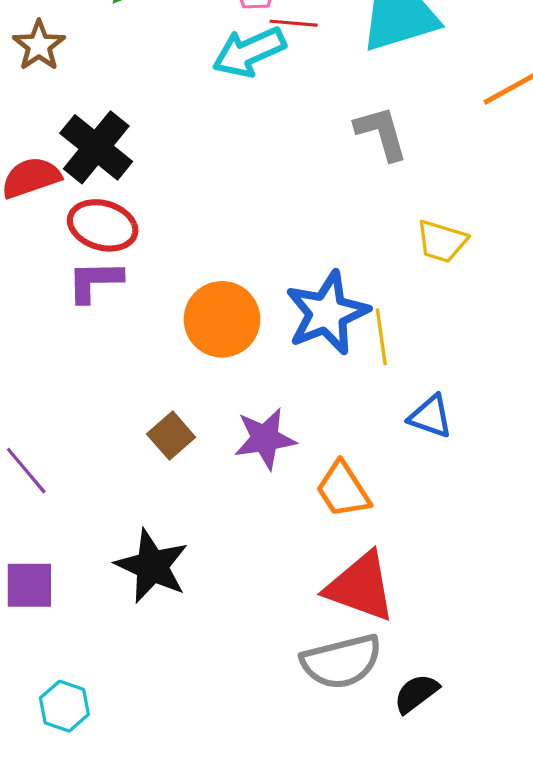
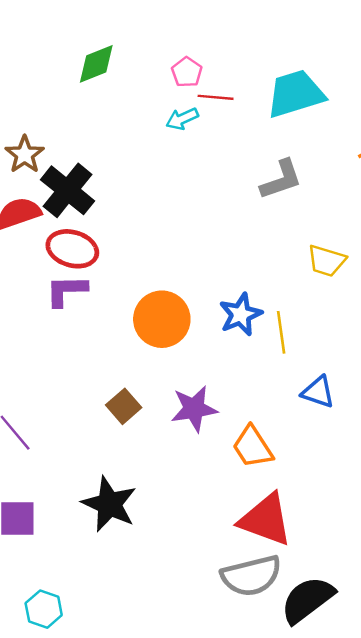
brown star: (39, 45) -> (25, 155), moved
cyan arrow: (249, 52) -> (182, 119), size x0.6
gray L-shape: (381, 133) -> (281, 180), turned 87
blue star: (327, 313) -> (241, 314), size x0.7
black semicircle: (416, 693) -> (307, 600), size x1.6

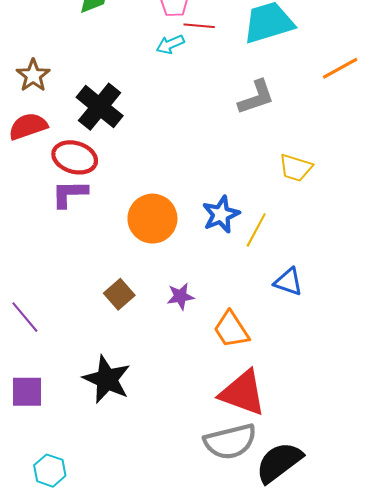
black cross: (68, 190) -> (100, 107), moved
yellow line: (281, 332) -> (256, 230), turned 36
purple star: (194, 409) -> (180, 296), size x0.7

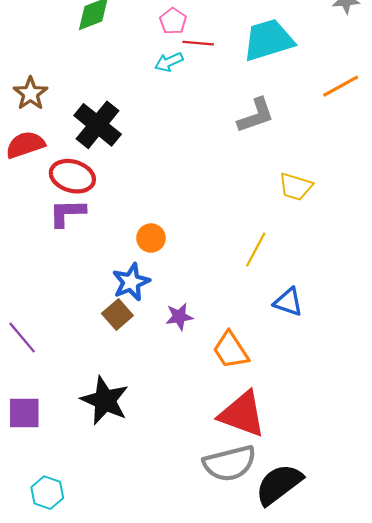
blue star: (221, 214) -> (131, 282), moved
orange circle: (152, 219) -> (151, 238), size x0.6

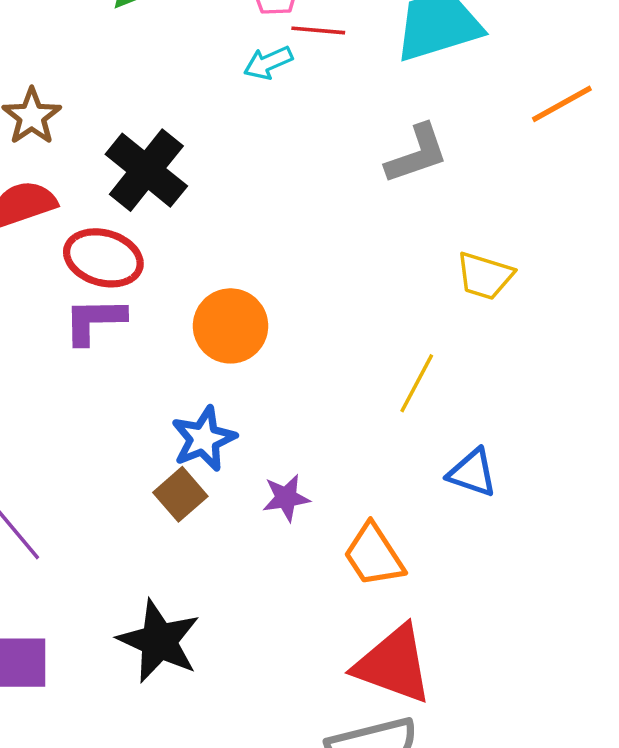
orange circle: (151, 238) -> (231, 326), moved, size x1.5

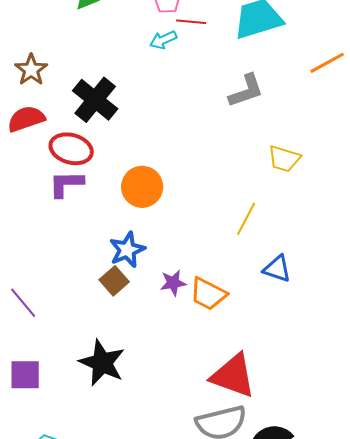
orange trapezoid: (374, 555) -> (208, 294), moved, turned -30

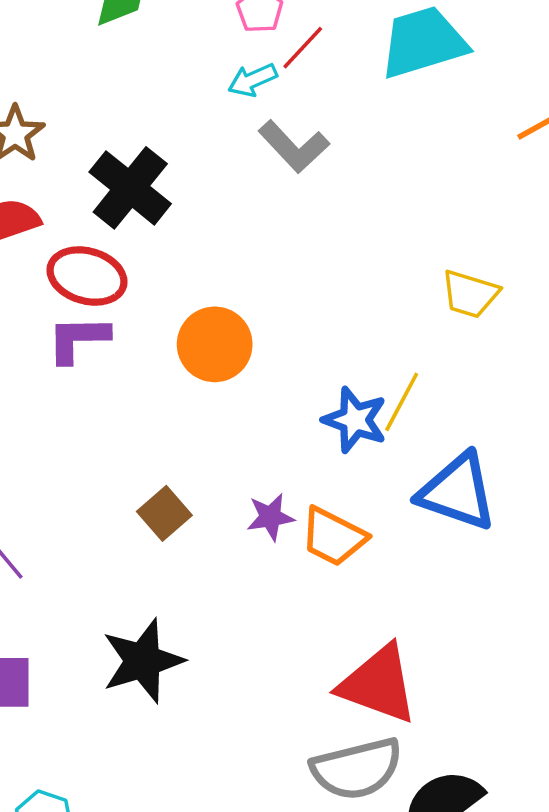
red line: (191, 22) -> (303, 48), turned -52
gray L-shape: (246, 91) -> (294, 147), moved, turned 66
blue star: (127, 250) -> (355, 420), moved, turned -30
blue triangle: (277, 269) -> (457, 492), size x1.6
black star: (102, 363) -> (143, 661), turned 30

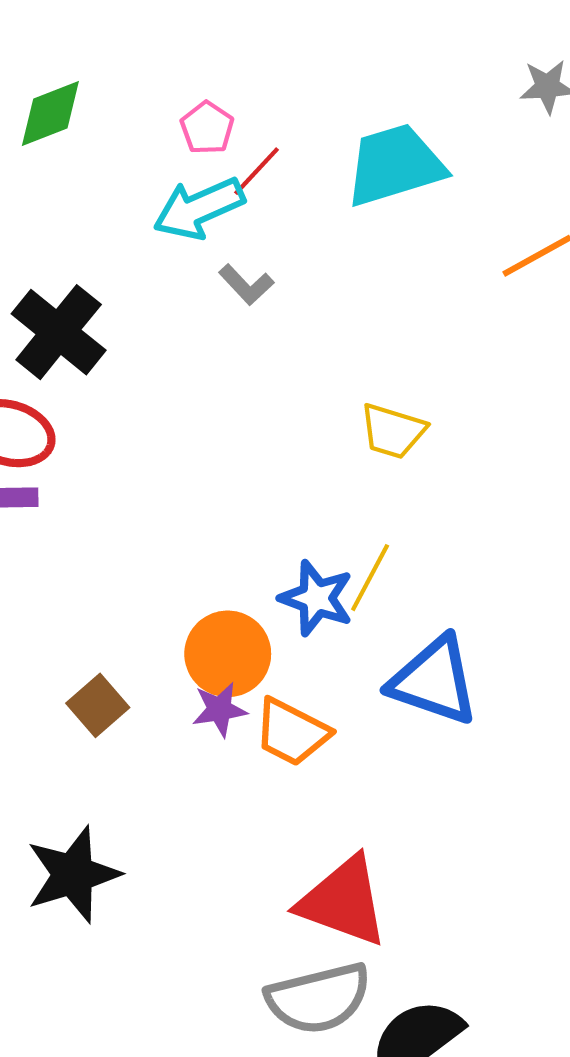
cyan arrow: (252, 80) -> (199, 208), size x1.6
gray L-shape: (294, 147) -> (246, 285), size x0.7
yellow trapezoid: (470, 294) -> (393, 431), moved
orange circle: (215, 344) -> (228, 654), moved

